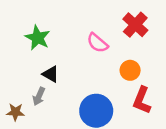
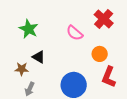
gray arrow: (39, 96) -> (30, 89), moved
brown star: (15, 112) -> (22, 69), moved

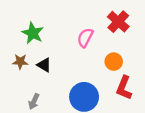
pink semicircle: (75, 33) -> (85, 38), turned 78
brown star: (22, 69) -> (20, 62), moved

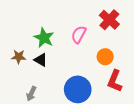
green star: (33, 33) -> (44, 38), moved

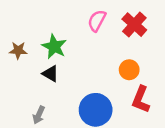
pink semicircle: (79, 35) -> (97, 21), moved
brown star: (19, 57) -> (18, 50), moved

